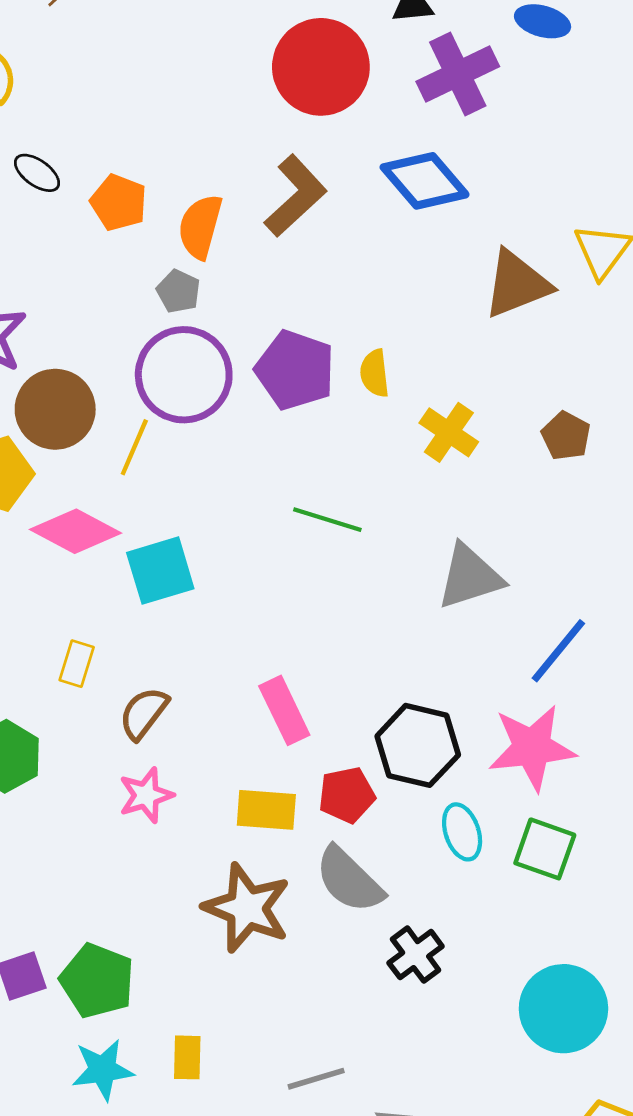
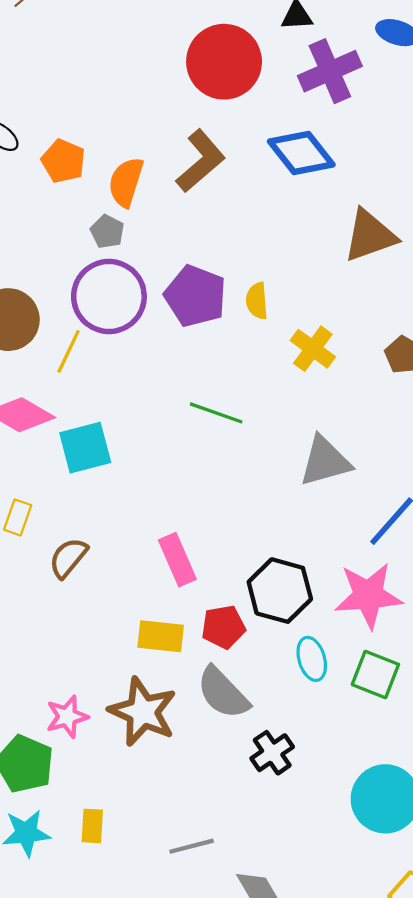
pink star: (146, 795) -> (67, 717), moved

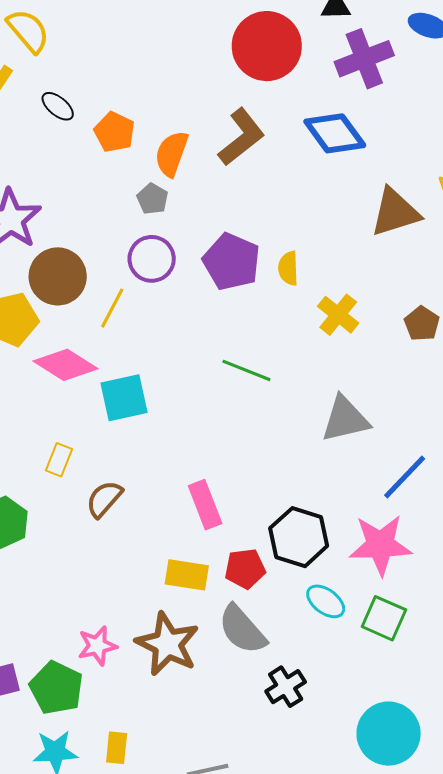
purple circle: (109, 296) -> (152, 259), size x0.7
cyan ellipse: (312, 659) -> (326, 601), turned -39

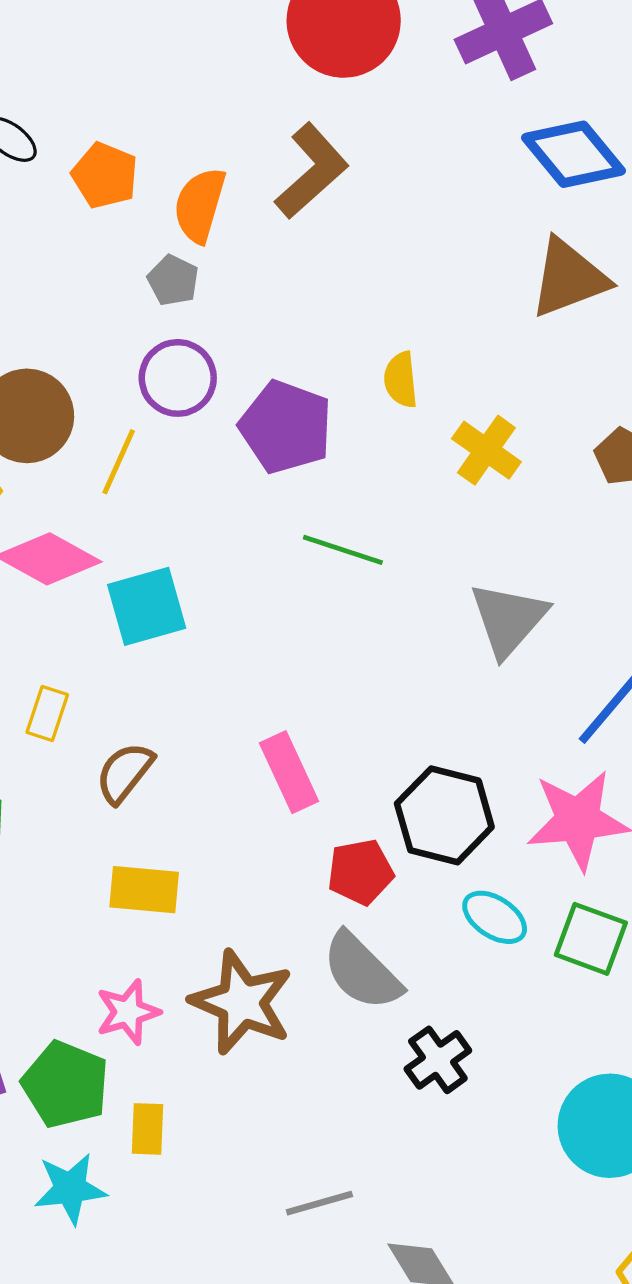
blue diamond: (335, 133) -> (573, 154), moved
purple pentagon: (232, 262) -> (286, 427), moved
gray triangle: (345, 419) -> (508, 619), turned -32
yellow rectangle: (187, 575) -> (144, 890), moved
yellow rectangle: (117, 748) -> (147, 1129), moved

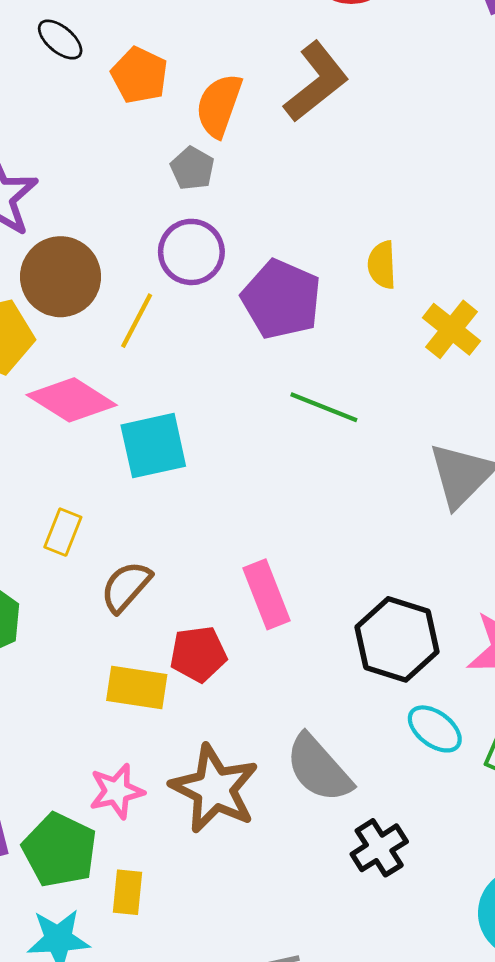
red pentagon: (360, 872) -> (198, 654), moved

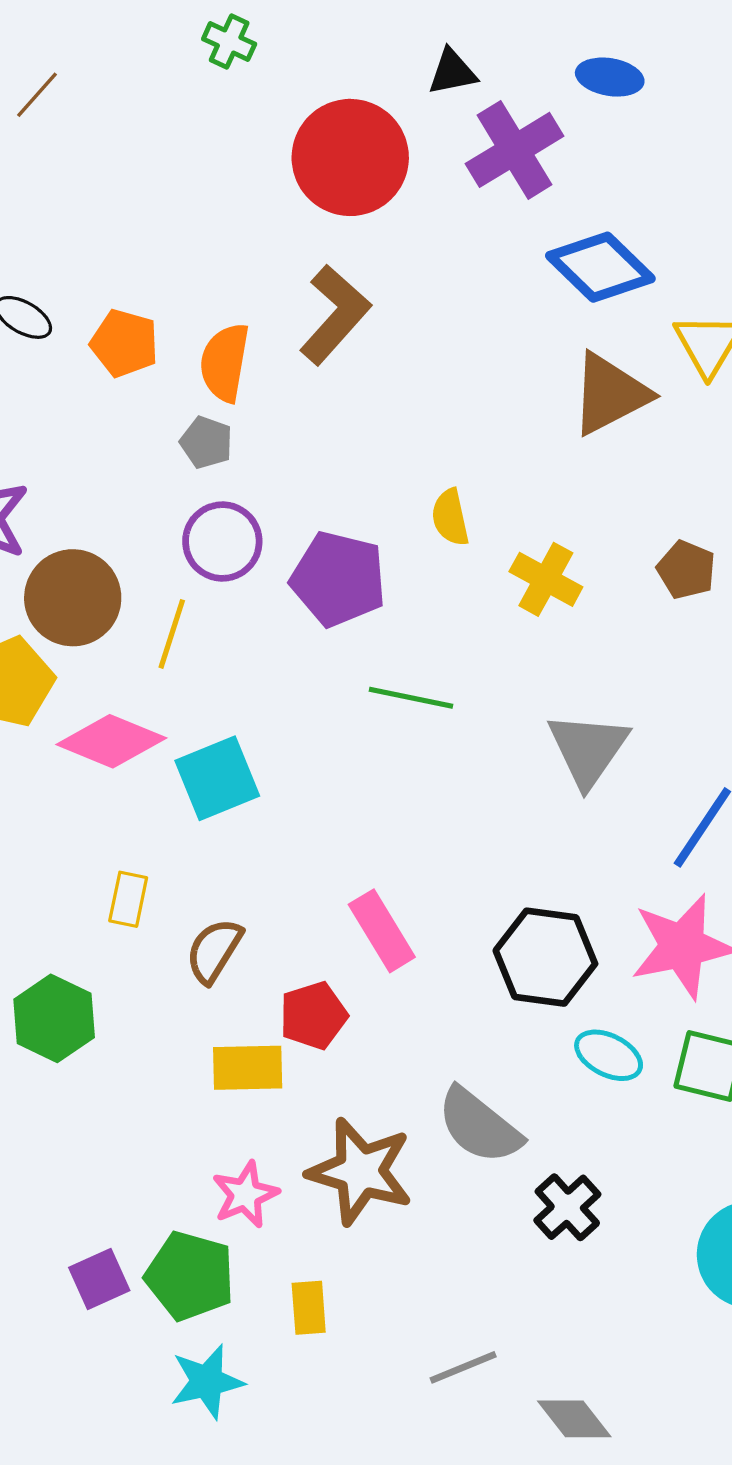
yellow rectangle: (127, 892) -> (309, 1308), moved

